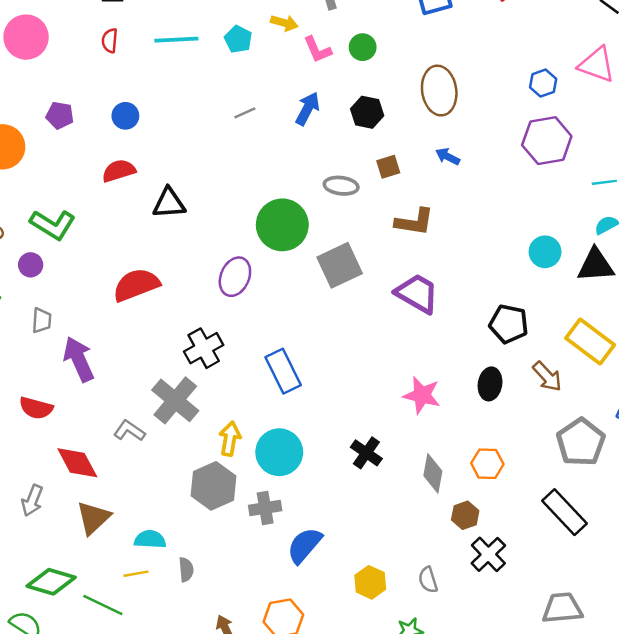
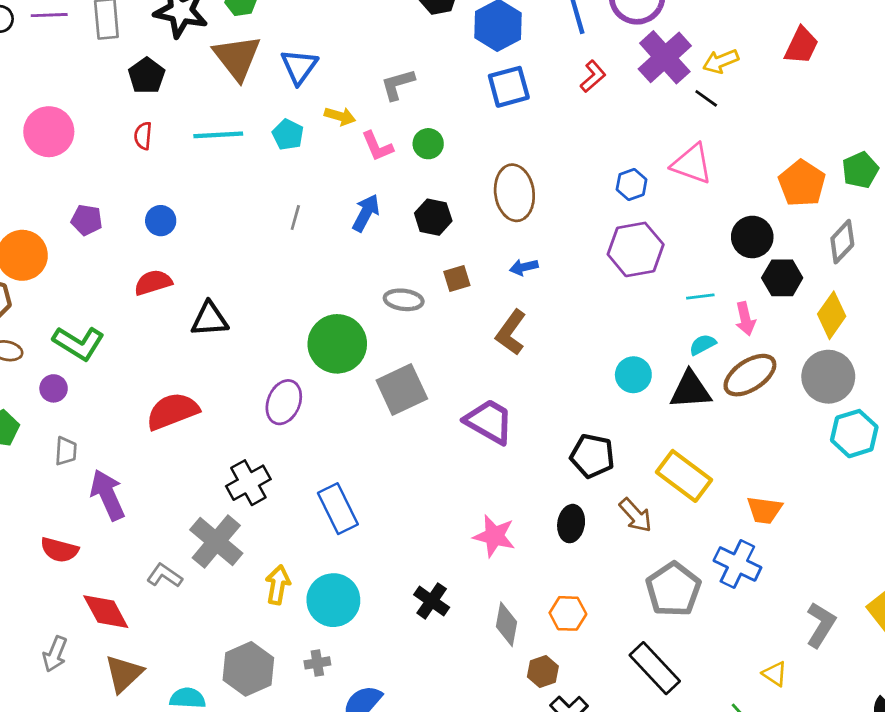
gray line: (245, 113) -> (295, 218), turned -50
blue arrow: (448, 156) -> (524, 267), turned -40
brown L-shape: (414, 222) -> (511, 332), moved, turned 117
gray hexagon: (214, 486) -> (248, 669), moved
gray cross: (265, 508) -> (317, 663), size x0.7

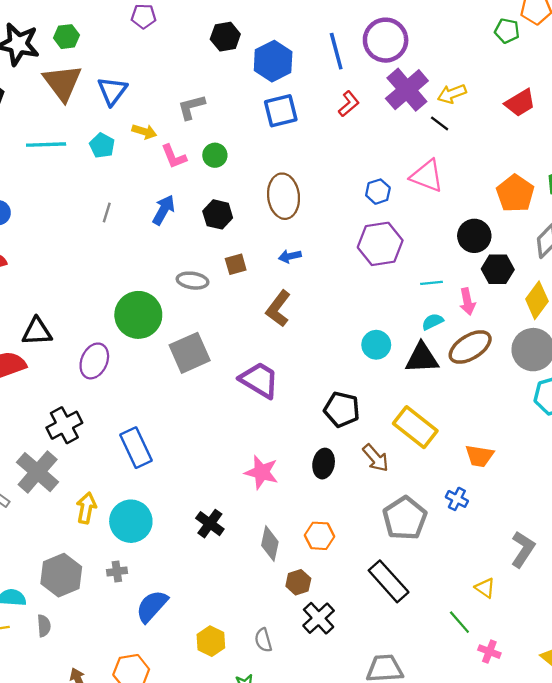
red trapezoid: (801, 46) -> (520, 103), moved, turned 32
black triangle: (210, 319) -> (37, 332), moved
blue cross: (737, 564) -> (457, 499), size x0.6

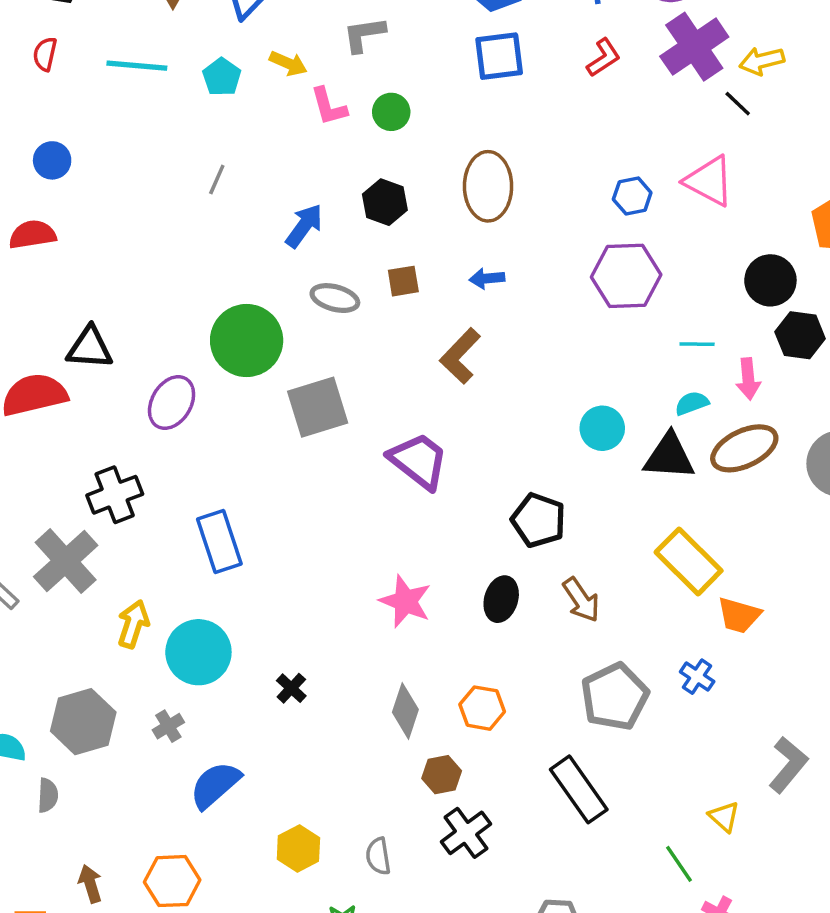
blue arrow: (164, 210) -> (304, 226), moved
yellow rectangle: (415, 427) -> (689, 561), moved
black cross: (210, 524) -> (291, 688), moved, size x0.7
gray cross: (117, 572) -> (168, 726), turned -30

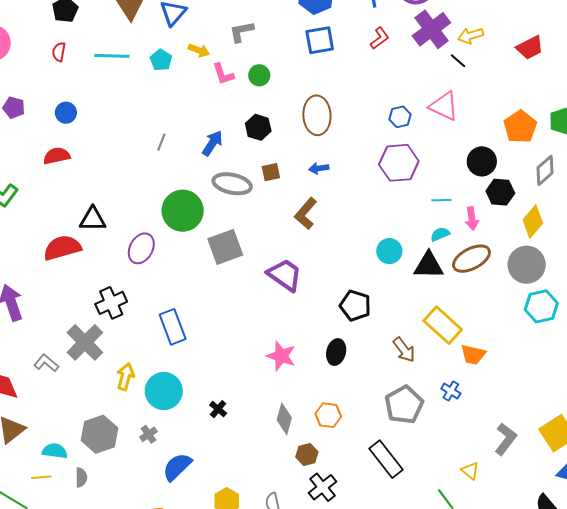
gray line: (217, 179) -> (161, 142), moved
gray ellipse: (335, 298) -> (232, 184), size x1.4
brown arrow: (581, 600) -> (404, 350), moved

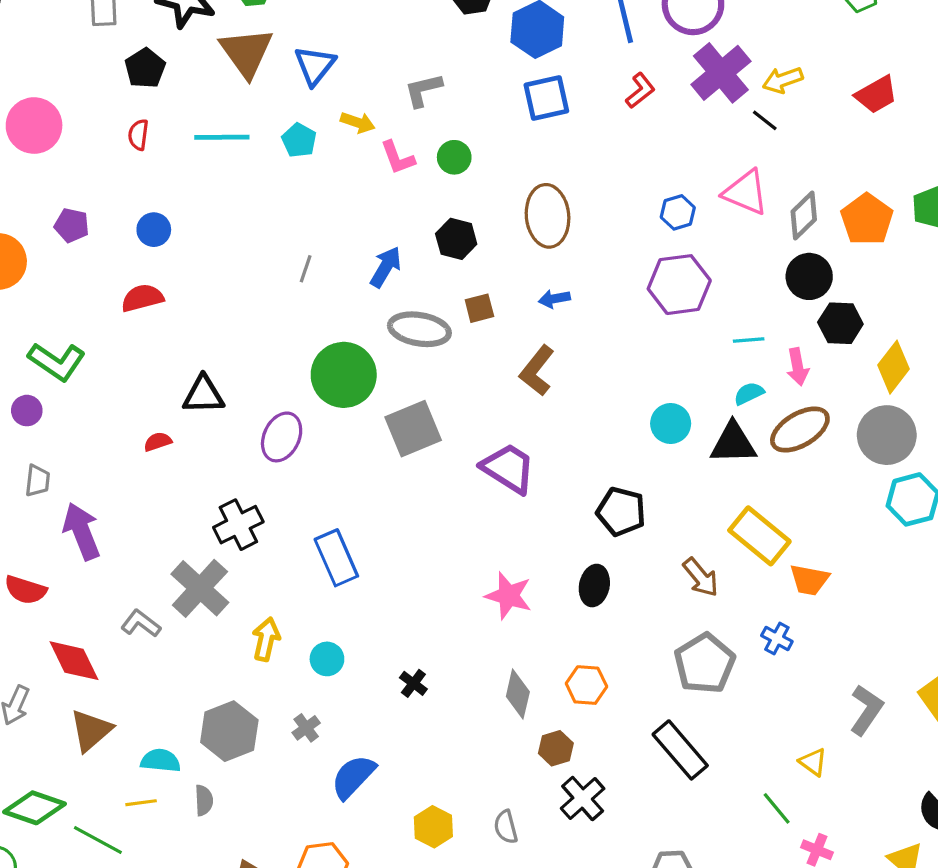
gray diamond: (545, 170) -> (804, 215), moved
red semicircle: (62, 248) -> (158, 442), size x0.5
cyan circle: (164, 391) -> (327, 659), size x0.6

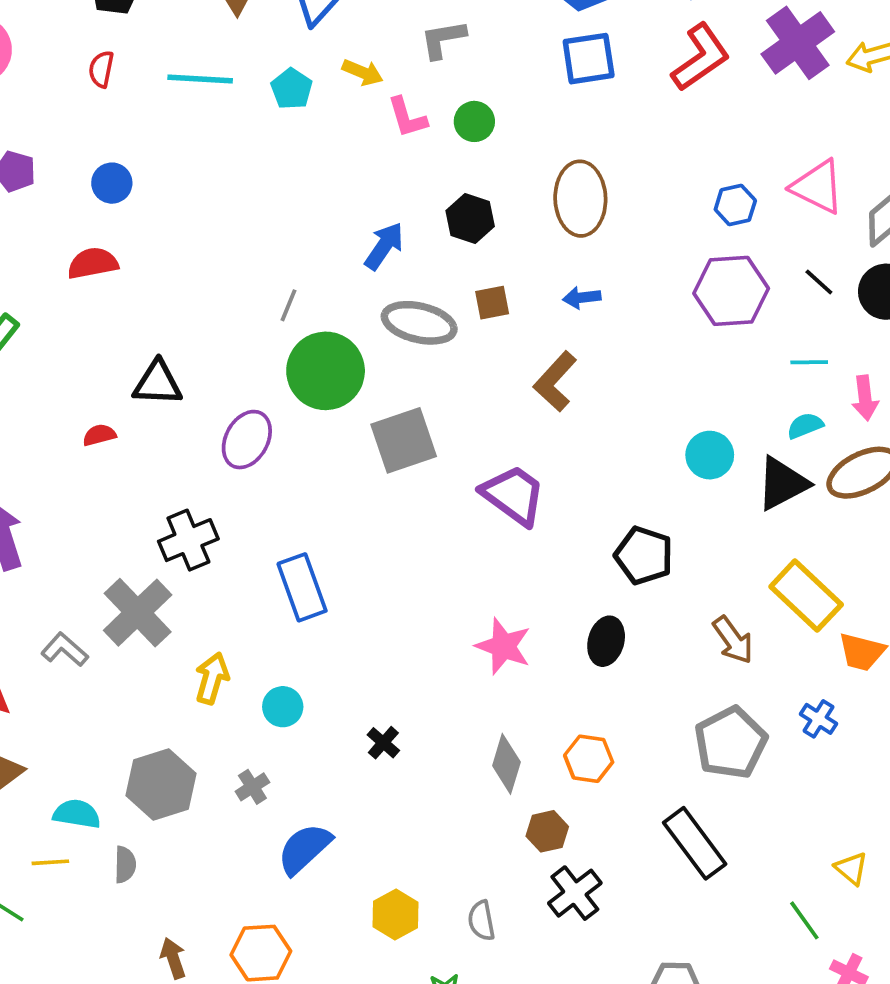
red L-shape: (640, 91) -> (701, 57), size x1.6
black line: (765, 120) -> (819, 282), moved
gray line: (306, 269) -> (289, 305), moved
black triangle: (733, 443) -> (782, 483), turned -30

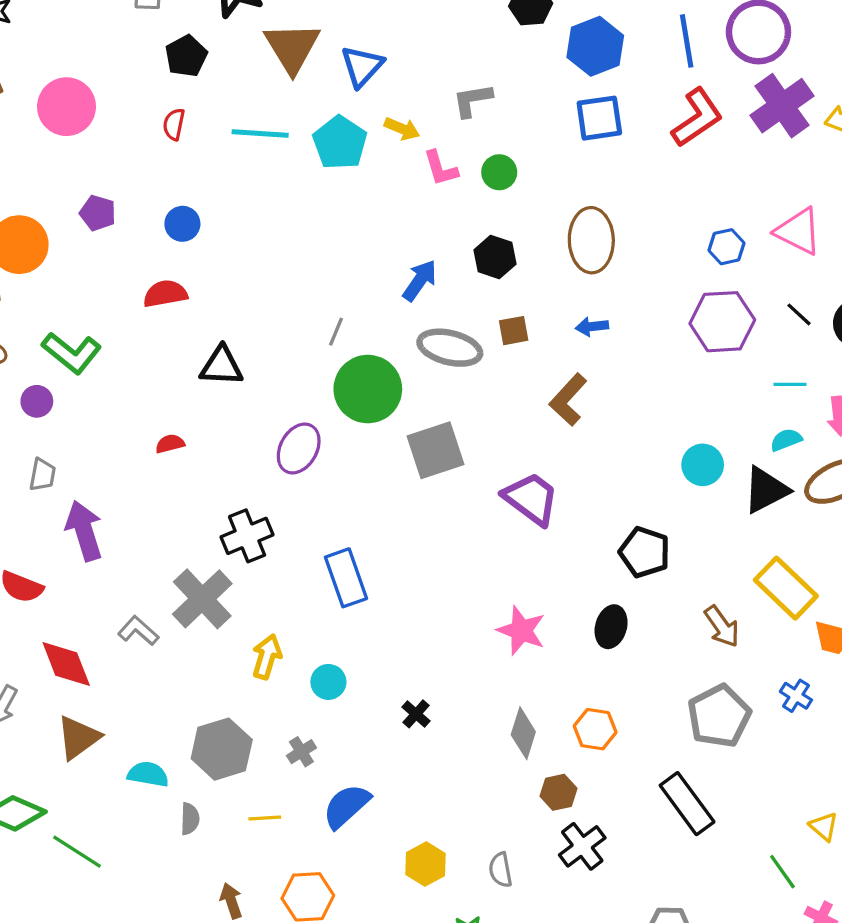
cyan pentagon: (292, 89) -> (340, 143), size x1.5
black triangle: (157, 383) -> (221, 366), moved
yellow line: (50, 862) -> (265, 818), moved

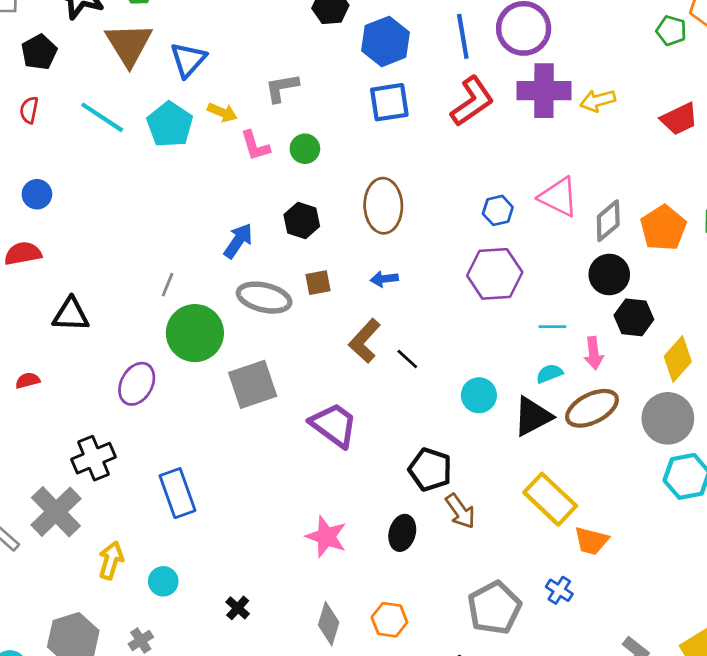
purple cross: (782, 106) -> (544, 91), turned 36
cyan line: (260, 133) -> (102, 117), turned 30
black line: (799, 314) -> (407, 359), moved
brown arrow: (722, 626) -> (460, 511), moved

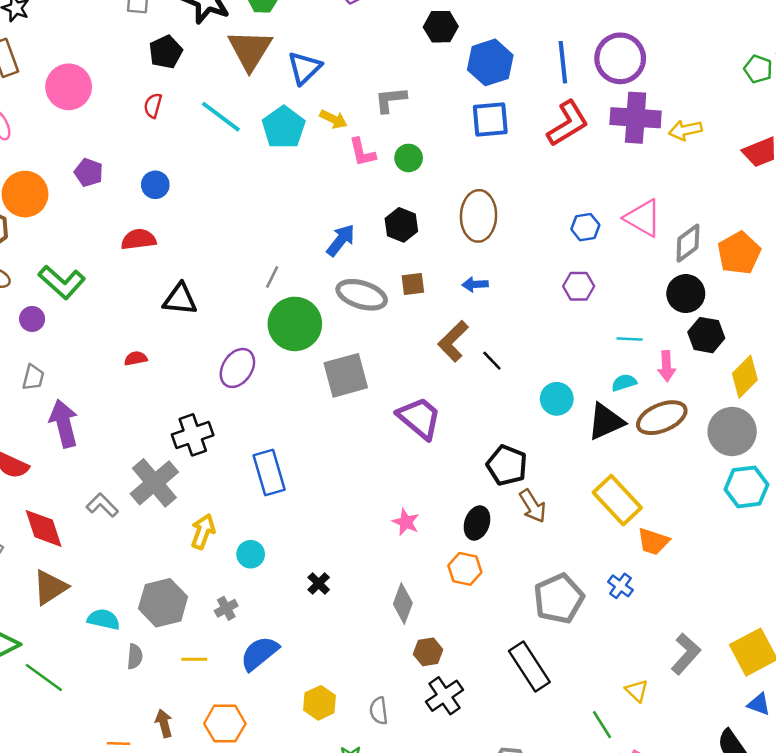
purple hexagon: (495, 274) -> (579, 286), size x0.6
pink star: (326, 537) -> (406, 522), size x0.7
orange hexagon: (389, 620) -> (465, 569), moved

